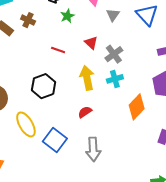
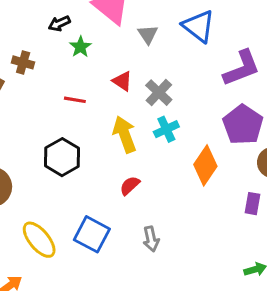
yellow ellipse: (26, 124) -> (39, 240), moved
gray arrow: (93, 149) -> (151, 239), size x0.7

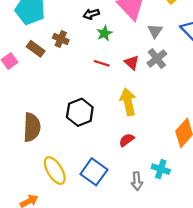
gray cross: (159, 93) -> (157, 59), moved
red line: (75, 100) -> (102, 63), moved
cyan cross: (166, 129) -> (161, 169), moved, turned 36

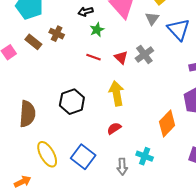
gray triangle: (155, 31) -> (152, 19), moved

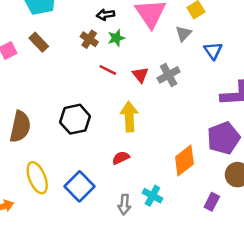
blue triangle: (179, 29) -> (213, 51), size x0.7
brown cross: (57, 34) -> (89, 39), moved

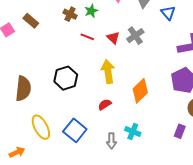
orange diamond: (184, 161) -> (140, 91), moved

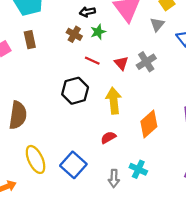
brown rectangle: (31, 21) -> (30, 40), turned 35
black hexagon: (66, 78) -> (75, 91), moved

